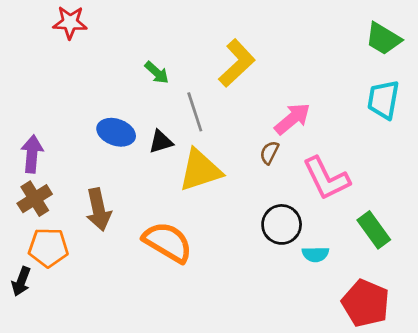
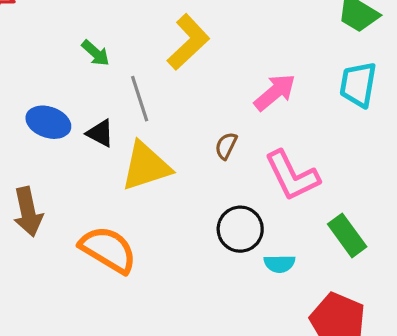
pink arrow: (292, 119) -> (275, 92), moved
black triangle: (161, 142) -> (100, 133), turned 45

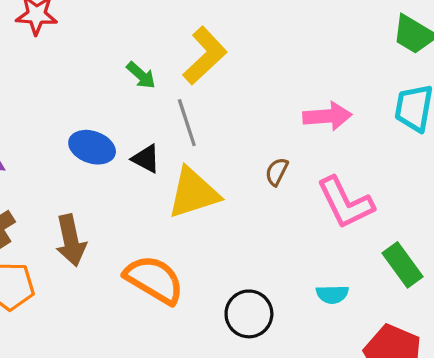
yellow L-shape: (188, 42) -> (205, 56), moved
pink arrow: (275, 92) -> (327, 116), turned 36
black circle: (240, 229) -> (249, 314), moved

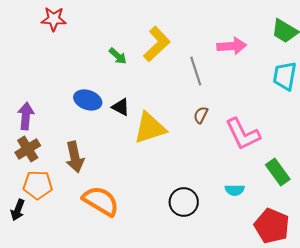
pink arrow: (327, 116) -> (232, 46), moved
gray line: (187, 123) -> (196, 71), moved
orange semicircle: (154, 280) -> (101, 201), moved

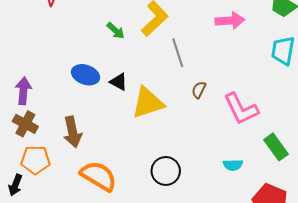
gray line: (196, 71) -> (178, 53), moved
brown cross: (28, 149) -> (25, 124), turned -30
black circle: (184, 202) -> (166, 171), moved

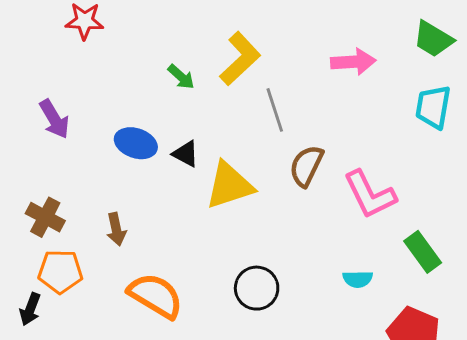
brown semicircle: (199, 90) -> (306, 166), size x1.6
purple arrow: (23, 91) -> (54, 119), moved, turned 144
brown arrow: (72, 132) -> (116, 229), size x0.7

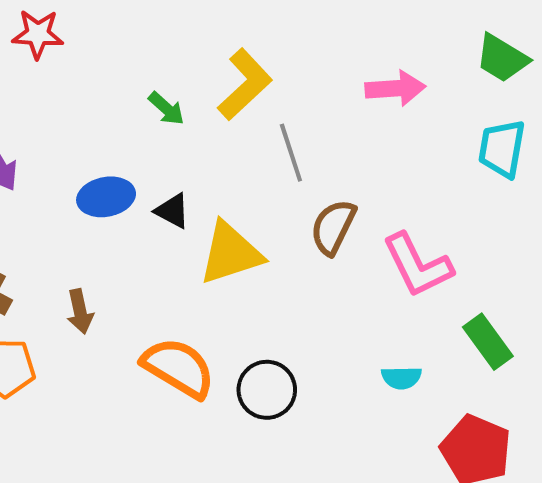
blue ellipse: (136, 143) -> (106, 197), turned -30
orange semicircle: (155, 296) -> (178, 368), moved

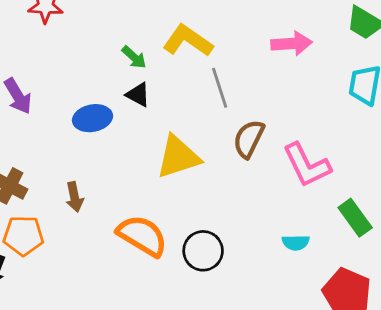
yellow L-shape: (245, 84) -> (188, 41), turned -102
black triangle: (172, 211) -> (138, 95), moved

